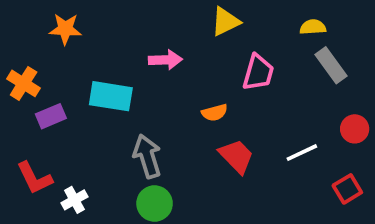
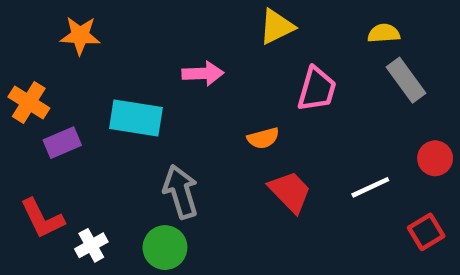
green circle: (155, 204) -> (165, 248), moved

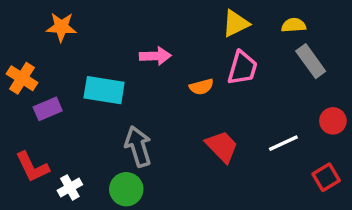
yellow triangle: (277, 27) -> (236, 24), moved
orange semicircle: (263, 138) -> (201, 87), moved

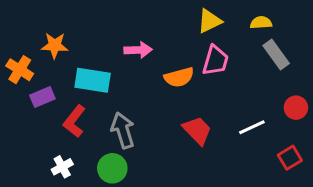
orange star: (61, 27) -> (55, 45), moved
orange semicircle: (201, 87) -> (179, 77), size x1.4
red L-shape: (32, 167) -> (74, 121), moved, turned 64

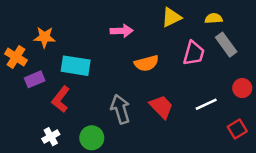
pink arrow: (138, 50) -> (122, 31), moved
pink trapezoid: (215, 61) -> (194, 53), moved
gray arrow: (123, 130) -> (120, 109), moved

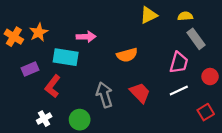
pink arrow: (122, 31) -> (86, 37), moved
orange star: (45, 37) -> (39, 32), turned -30
pink trapezoid: (194, 53) -> (179, 63), moved
orange cross: (16, 57) -> (14, 37), moved

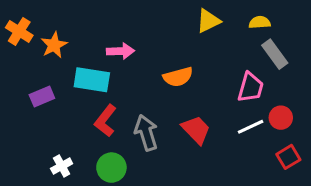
orange cross: (14, 37) -> (19, 31), moved
red circle: (210, 77) -> (281, 118), moved
red L-shape: (53, 86) -> (105, 121), moved

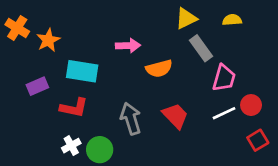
pink arrow: (121, 51) -> (128, 46), moved
gray rectangle: (275, 54) -> (201, 48), moved
red L-shape: (105, 121) -> (74, 108), moved, turned -116
white cross: (62, 166) -> (71, 146), moved

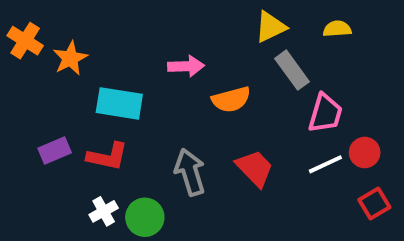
purple rectangle: (37, 86) -> (55, 151), moved

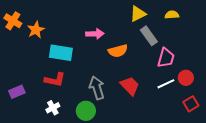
purple rectangle: (55, 151) -> (17, 92), moved
green circle: (145, 217) -> (86, 111), moved

